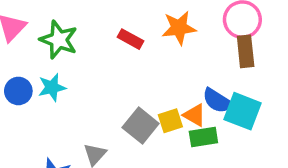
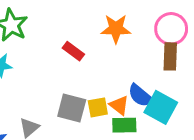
red rectangle: (130, 39) -> (73, 51), moved
gray square: (141, 126) -> (72, 108), turned -32

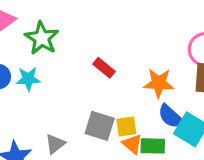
orange star: (116, 29) -> (159, 83), moved
orange triangle: (119, 105) -> (132, 144), moved

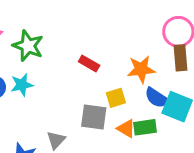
yellow square: (126, 126) -> (116, 98), moved

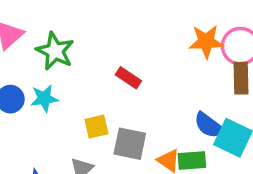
orange star: (141, 69) -> (206, 42), moved
yellow square: (116, 98) -> (96, 127), moved

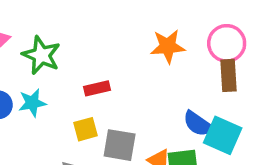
orange star: (206, 42) -> (168, 46), moved
red rectangle: (128, 78) -> (97, 88), moved, turned -45

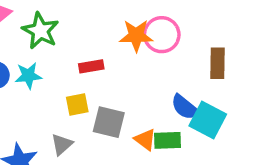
pink circle: (227, 43) -> (162, 35), moved
orange star: (168, 46) -> (136, 36), moved

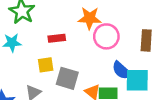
pink circle: (162, 35) -> (106, 36), moved
cyan square: (208, 120) -> (137, 80), turned -30

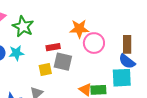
blue semicircle: (122, 70) -> (127, 61), moved
gray square: (67, 78) -> (63, 62), moved

